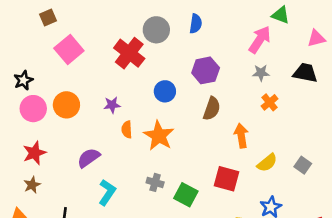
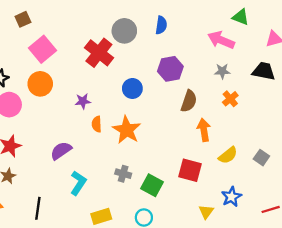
pink arrow: (260, 40) -> (221, 40), turned -100
orange circle: (66, 105) -> (40, 84), moved
brown semicircle: (212, 109) -> (189, 101), moved

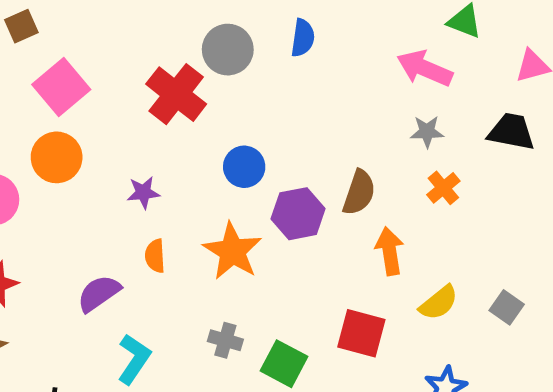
purple hexagon: (170, 69) -> (298, 214), moved
orange semicircle: (97, 124) -> (155, 256), moved

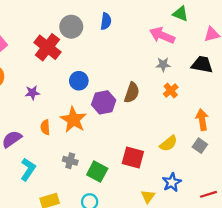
orange arrow: (390, 251) -> (202, 120), moved
orange semicircle: (155, 256) -> (45, 127), moved

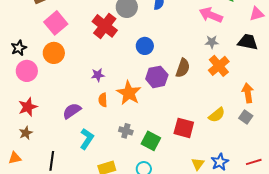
blue circle: (79, 81) -> (145, 46), moved
orange cross: (171, 90) -> (219, 66), size x1.5
purple star: (32, 93) -> (98, 75), moved
blue star: (172, 182) -> (220, 162), moved

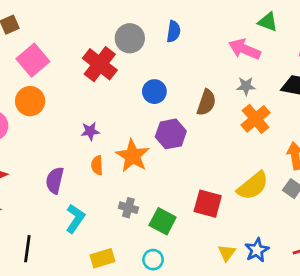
brown semicircle: (183, 68) -> (206, 102), moved
purple semicircle: (72, 111) -> (55, 180), turned -42
yellow semicircle: (217, 115) -> (253, 186), size x1.4

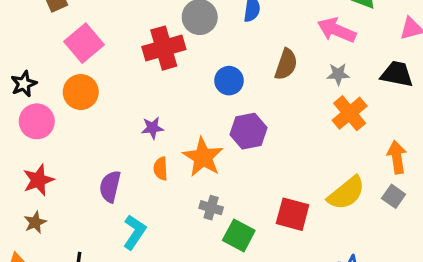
red cross: (100, 64) -> (164, 48), turned 36
brown semicircle: (206, 102) -> (286, 64), moved
gray cross: (128, 208) -> (211, 208), moved

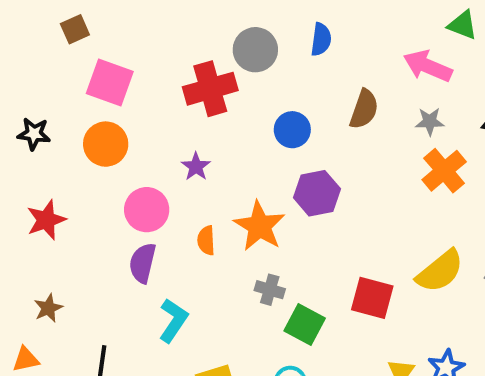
pink square: (84, 43) -> (110, 83), turned -30
black star: (24, 84) -> (34, 134), turned 30
pink circle: (37, 121) -> (147, 210), moved
purple star: (152, 128) -> (196, 167), moved, turned -30
red star: (38, 180) -> (46, 220), moved

